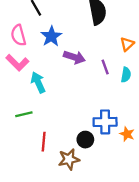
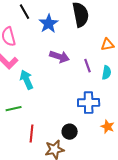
blue star: (51, 36) -> (49, 24), moved
orange triangle: (127, 44) -> (108, 45), turned 32
blue cross: (105, 122) -> (89, 103), moved

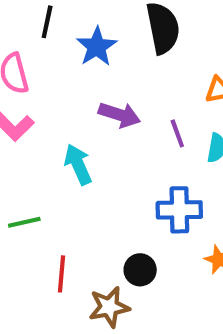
black line: (25, 12) -> (47, 22), turned 42
cyan arrow: (27, 80) -> (78, 164), moved

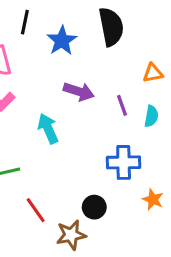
red line: (62, 274) -> (36, 210), turned -40

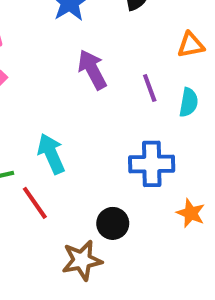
purple arrow: (79, 91) -> (92, 70), turned -136
cyan arrow: (48, 128) -> (51, 154), moved
red line: (36, 210) -> (35, 203), moved

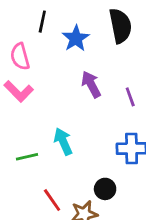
red line: (35, 203) -> (52, 200), moved

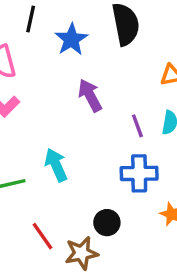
purple line: (130, 97) -> (137, 126), moved

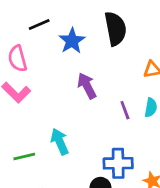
black line: (31, 19) -> (39, 24), turned 55
blue cross: (139, 173) -> (118, 163), moved

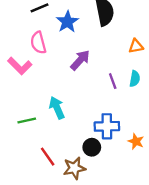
pink semicircle: (17, 59) -> (38, 43), moved
purple arrow: (87, 86) -> (80, 60), turned 70

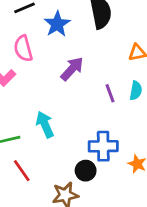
red line: (48, 157) -> (22, 171), moved

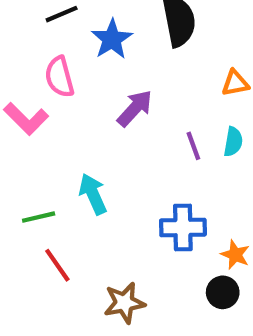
black circle: (86, 171) -> (223, 292), moved

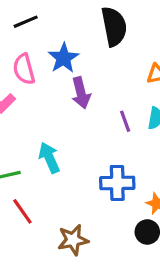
blue star: (112, 39) -> (63, 58), moved
purple arrow: (135, 108) -> (81, 93), turned 124

